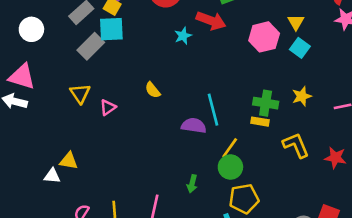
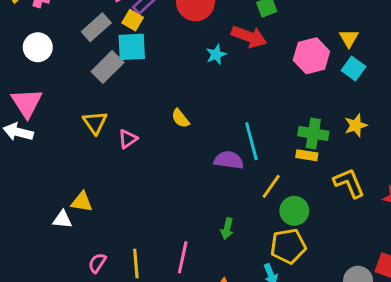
pink triangle: (22, 77) -> (27, 103), turned 40
green circle: (230, 167) -> (294, 211), moved

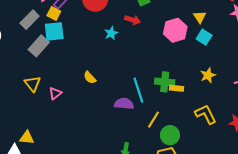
red arrow: (249, 37) -> (133, 20), size x0.7
green cross: (313, 133) -> (165, 82), moved
yellow rectangle: (307, 155) -> (176, 88), moved

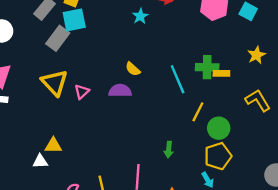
yellow semicircle: (90, 78) -> (133, 69), moved
yellow triangle: (33, 84) -> (54, 83), size x1.4
purple semicircle: (124, 104) -> (120, 91), moved

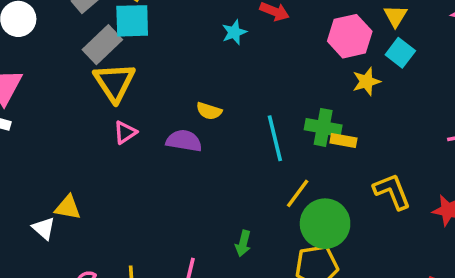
yellow star: (256, 55) -> (366, 82), moved
yellow semicircle: (133, 69) -> (209, 111), turned -35
yellow triangle: (54, 83) -> (114, 82), moved
green circle: (219, 128) -> (325, 224), size x1.4
white triangle: (40, 161) -> (44, 228), turned 35

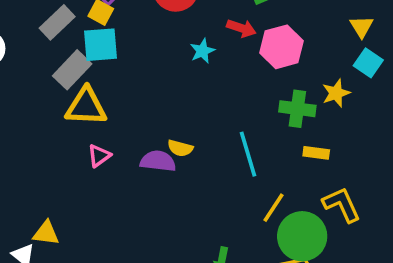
pink hexagon: (350, 36) -> (281, 47), moved
yellow triangle: (114, 82) -> (86, 107), turned -51
yellow semicircle: (209, 111) -> (180, 148), moved
green cross: (323, 127) -> (297, 109), moved
yellow L-shape: (392, 191) -> (342, 205), moved

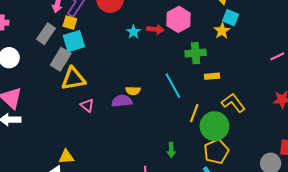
red arrow: (241, 28) -> (155, 29), moved
yellow star: (336, 93) -> (222, 31), moved
pink triangle: (99, 156) -> (87, 105), turned -32

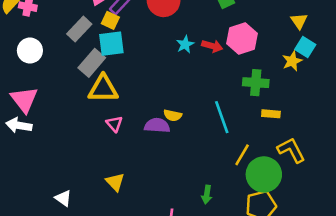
yellow triangle: (66, 157) -> (115, 182), moved, turned 42

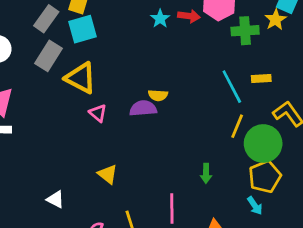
gray rectangle: (92, 63) -> (49, 56), moved
green cross: (256, 83) -> (245, 31), moved
yellow triangle: (103, 89) -> (81, 78), turned 36
cyan line: (222, 117) -> (232, 87), moved

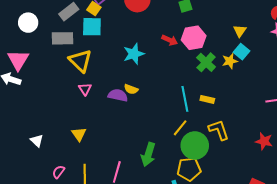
cyan star: (160, 19) -> (134, 54), moved, size x1.5
green cross: (245, 31) -> (206, 62), turned 30
gray rectangle: (49, 56) -> (62, 38), turned 40
green arrow: (206, 173) -> (148, 154), size x1.6

